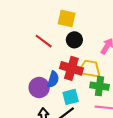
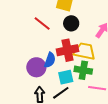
red cross: (71, 68) -> (68, 50), turned -30
green cross: (99, 86) -> (83, 70), moved

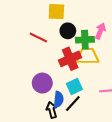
blue semicircle: (50, 60) -> (58, 99), moved
green cross: (83, 70) -> (85, 40), moved

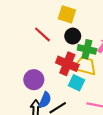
red cross: (70, 59) -> (67, 64), turned 30
cyan square: (74, 87) -> (77, 83), moved, turned 35

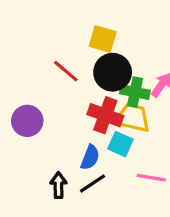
black circle: (73, 36) -> (113, 72), size x1.5
purple circle: (34, 80) -> (27, 121), moved
blue semicircle: (45, 100) -> (90, 157), moved

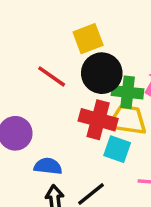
yellow square: (103, 39) -> (88, 39), turned -32
blue semicircle: (90, 157) -> (48, 166), moved, turned -100

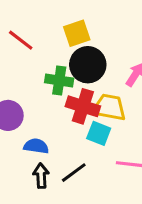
red line: (52, 76) -> (21, 40), moved
green cross: (128, 92) -> (59, 80), moved

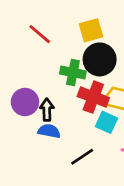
black arrow: (41, 176) -> (47, 110), moved

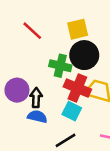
cyan square: (107, 122) -> (72, 111), moved

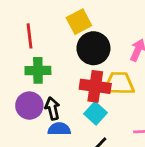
red line: (32, 31) -> (30, 36), turned 55
green cross: (60, 66) -> (38, 70), moved
cyan square: (72, 111) -> (96, 113), turned 30

